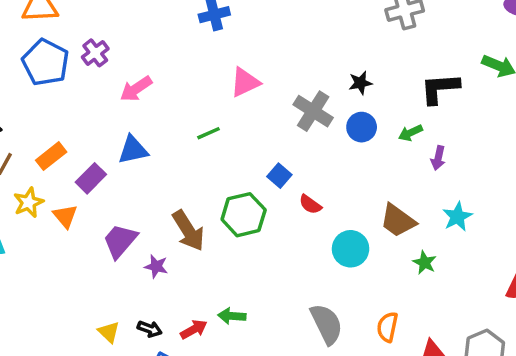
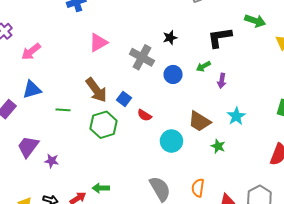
blue circle: (362, 127) -> (173, 74), moved
green line: (208, 133) -> (63, 110), moved, turned 32
brown arrow: (188, 231) -> (96, 90), moved

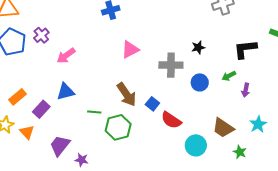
gray cross: (142, 57) -> (171, 65), turned -30
red semicircle: (144, 115) -> (171, 120), size x1.5
green hexagon: (104, 125) -> (118, 127), moved

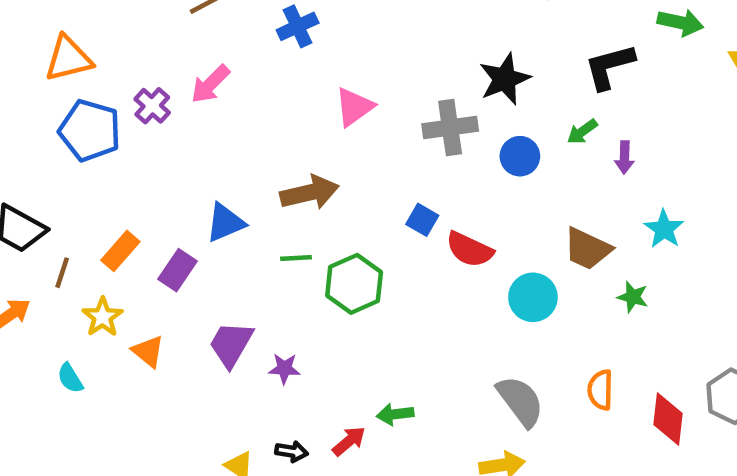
black star: (198, 47) -> (505, 79), size x1.6
pink arrow: (66, 56) -> (210, 84), moved
brown arrow: (127, 94) -> (310, 193), moved, turned -60
orange triangle: (27, 132) -> (148, 351), moved

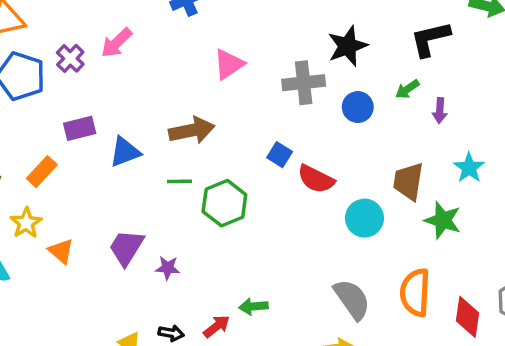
brown trapezoid: (587, 249) -> (408, 181), turned 72
purple rectangle: (178, 270) -> (80, 128), moved, turned 40
green star: (633, 297) -> (443, 220), size x1.5
orange semicircle: (600, 390) -> (415, 292), size x1.5

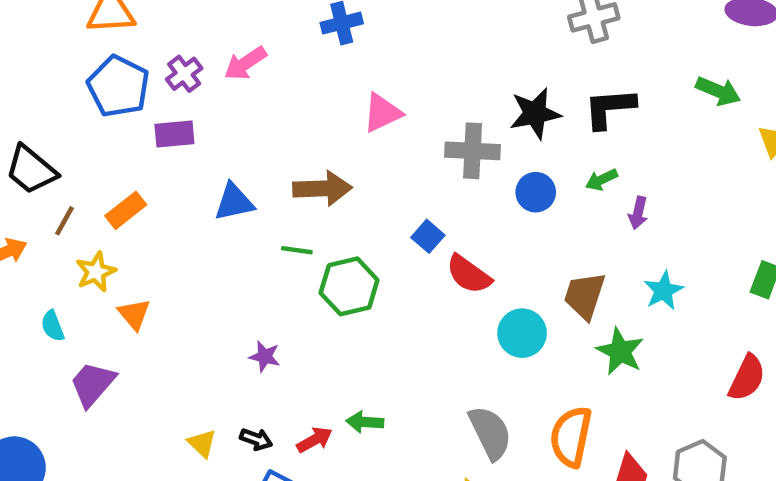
black L-shape: (430, 39) -> (609, 108), moved
purple rectangle: (80, 128) -> (174, 134), moved
purple trapezoid: (126, 248) -> (93, 384), moved

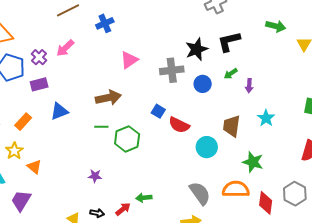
blue triangle: (234, 202) -> (59, 111), moved
green star: (620, 351) -> (253, 162), moved
orange semicircle: (571, 437) -> (236, 189), turned 88

